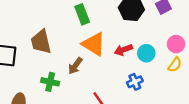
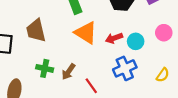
yellow semicircle: (175, 65) -> (163, 75), moved
brown arrow: (75, 66) -> (68, 72), moved
blue cross: (135, 82) -> (125, 68), size x1.5

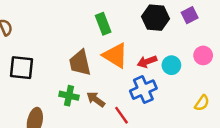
brown trapezoid: (36, 31) -> (80, 63), moved
blue cross: (125, 68) -> (143, 90), moved
brown arrow: (68, 72) -> (96, 99), turned 91

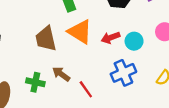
blue cross: (143, 90) -> (123, 73), moved
green cross: (69, 96) -> (35, 82), moved

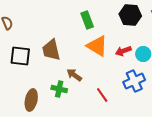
brown trapezoid: (46, 39) -> (51, 50), moved
brown arrow: (61, 74) -> (74, 75), moved

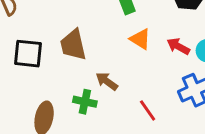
orange triangle: (97, 46) -> (140, 39), size x0.7
red arrow: (123, 51) -> (178, 46), turned 49

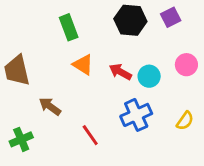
green cross: (85, 102) -> (21, 139), moved, turned -35

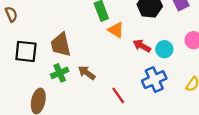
orange triangle: (83, 65) -> (116, 30), moved
green cross: (21, 139) -> (60, 73), moved

